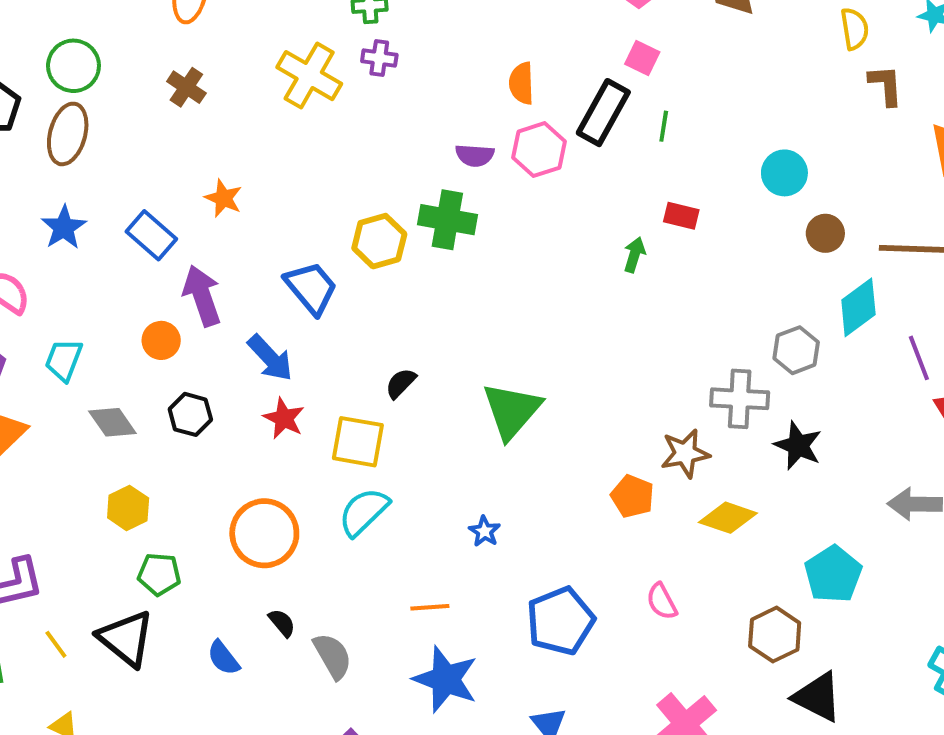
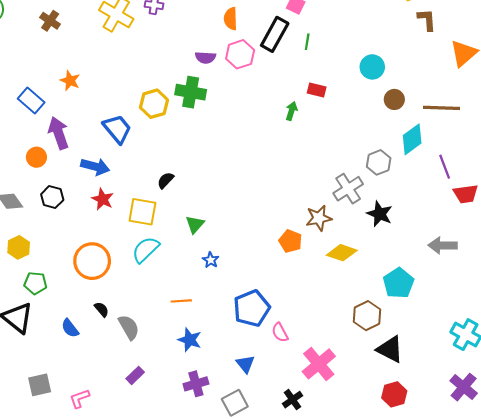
blue arrow: (270, 358) -> (95, 167), turned -32
gray cross: (740, 399) -> (348, 189), turned -36
green triangle: (512, 411) -> (195, 224), moved, size x0.6
pink semicircle: (662, 601) -> (280, 332), moved
blue star: (446, 679) -> (190, 340), size x0.7

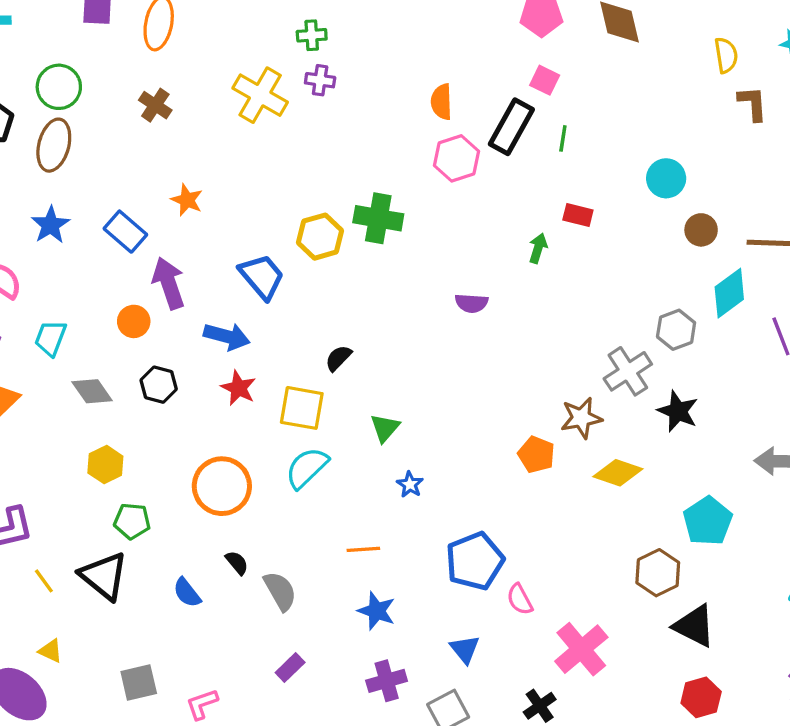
purple semicircle: (205, 57) -> (471, 303), moved

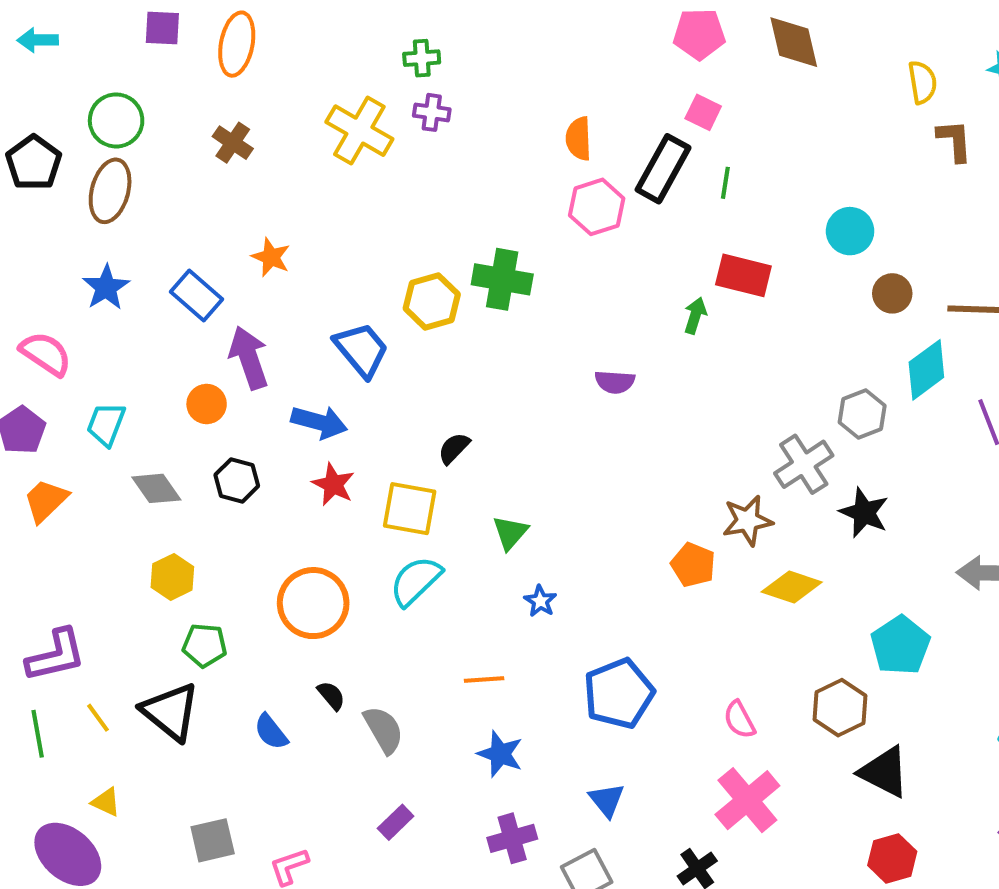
red rectangle: (578, 215) -> (743, 275), size x1.5
pink semicircle: (520, 599) -> (739, 720), moved

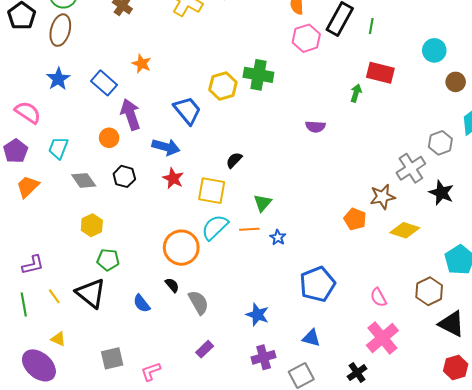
orange circle: (313, 603) -> (181, 248), moved
purple L-shape: (56, 655) -> (33, 265), size x0.7
orange line: (484, 679) -> (249, 229), moved
blue triangle: (607, 800) -> (311, 338), turned -36

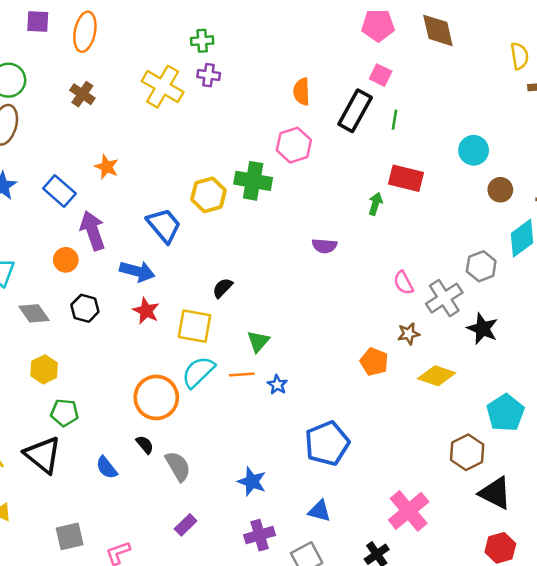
pink hexagon: (306, 38) -> (294, 145), moved
brown star: (382, 197) -> (409, 334), size x0.7
pink semicircle: (378, 297) -> (403, 283), moved

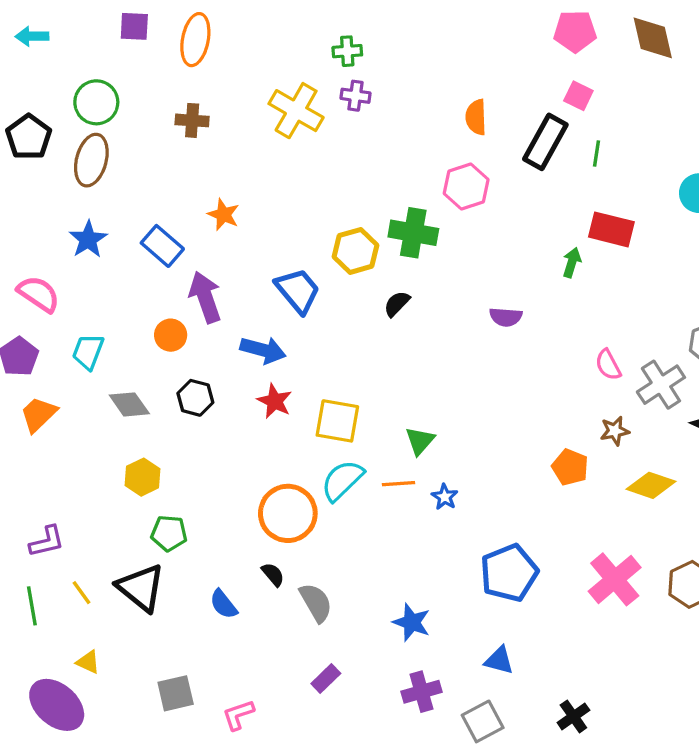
brown cross: (82, 94) -> (192, 120), turned -30
black semicircle: (223, 288) -> (397, 304), moved
pink cross: (409, 511) -> (615, 579), moved

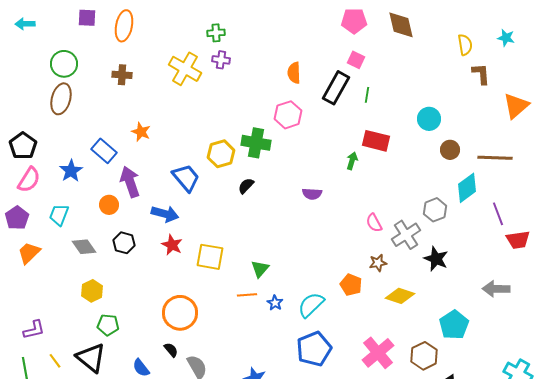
black pentagon: (29, 137) -> (23, 146), moved
blue star: (88, 239) -> (71, 171), moved
pink semicircle: (39, 294) -> (29, 180), turned 88
cyan semicircle: (342, 480) -> (311, 305), moved

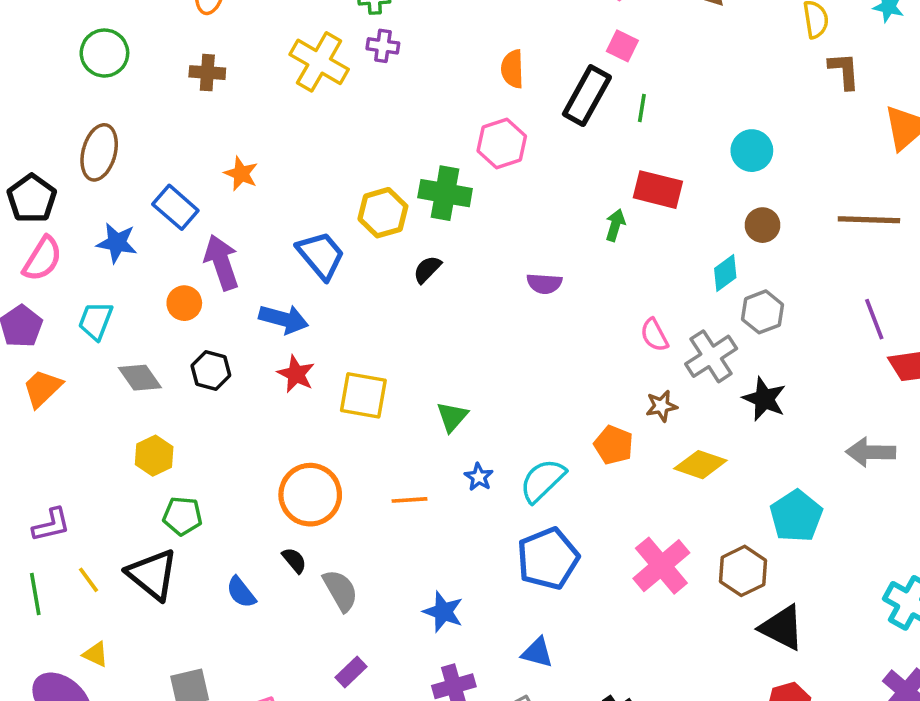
brown ellipse: (61, 99) -> (99, 152), moved
brown circle: (450, 150) -> (763, 225), moved
blue star: (71, 171) -> (117, 243), turned -30
cyan diamond: (467, 188) -> (725, 273), moved, size x0.7
orange line: (247, 295) -> (410, 500), moved

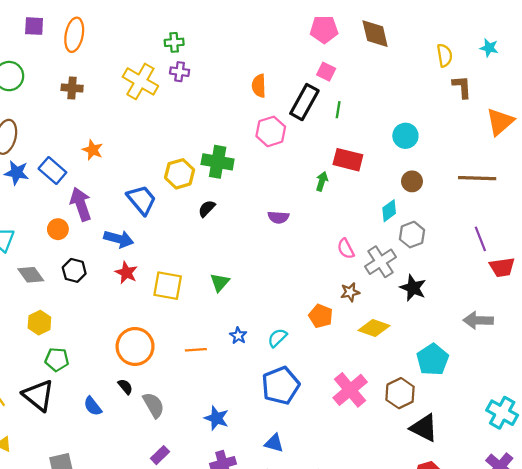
pink hexagon: (502, 143) -> (271, 131), moved
blue star: (117, 243) -> (17, 173), moved
green triangle: (452, 417) -> (220, 282), moved
cyan semicircle: (543, 480) -> (277, 338), size x0.7

